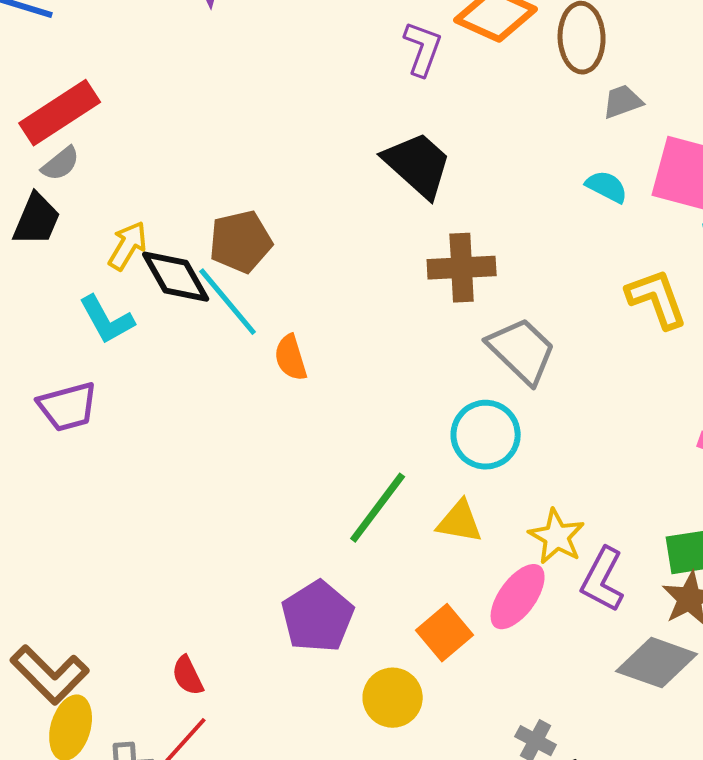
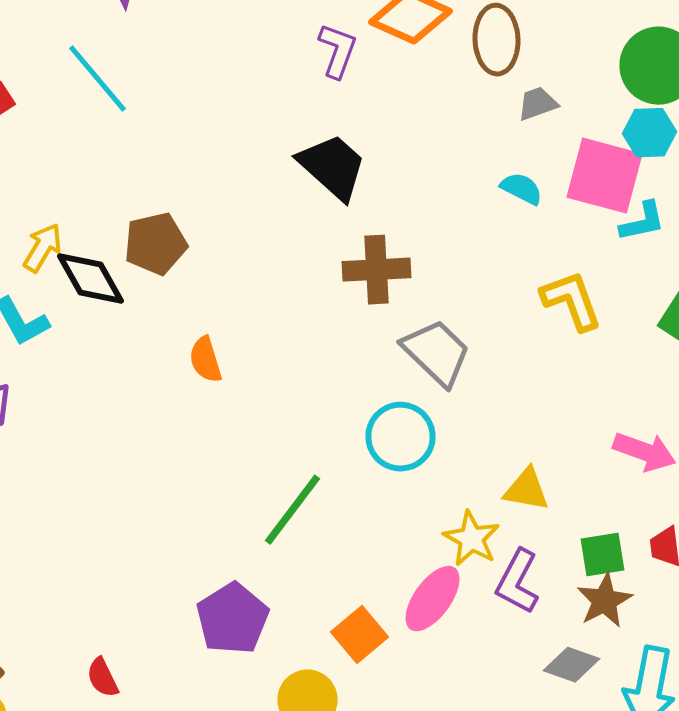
cyan line: (228, 302) -> (98, 79), moved
yellow triangle: (460, 522) -> (526, 490), moved
gray diamond: (657, 663) -> (572, 665), size x0.7

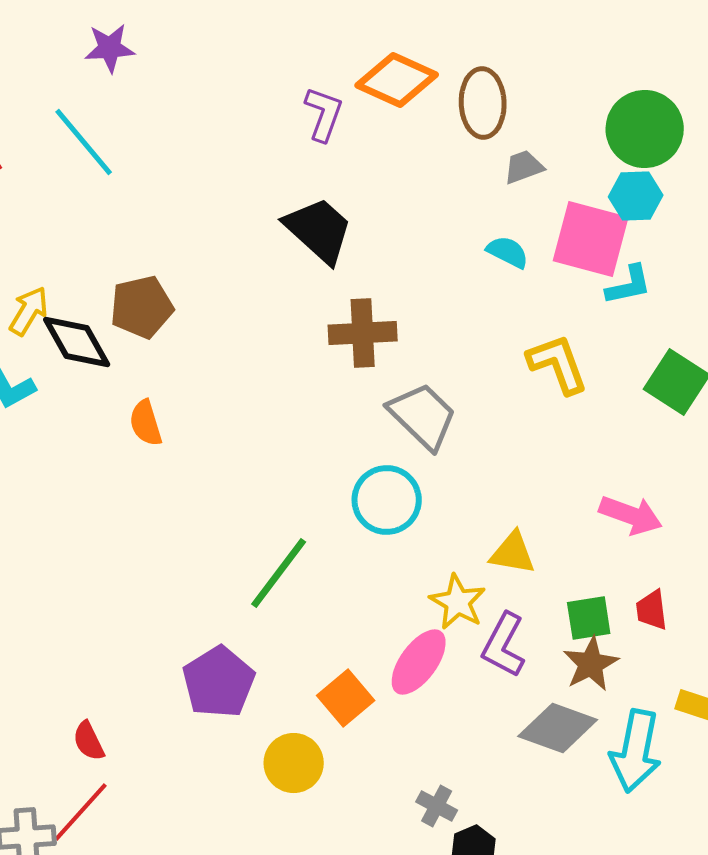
orange semicircle: (206, 360) -> (146, 423), moved
gray diamond: (572, 665) -> (558, 728), size x1.4

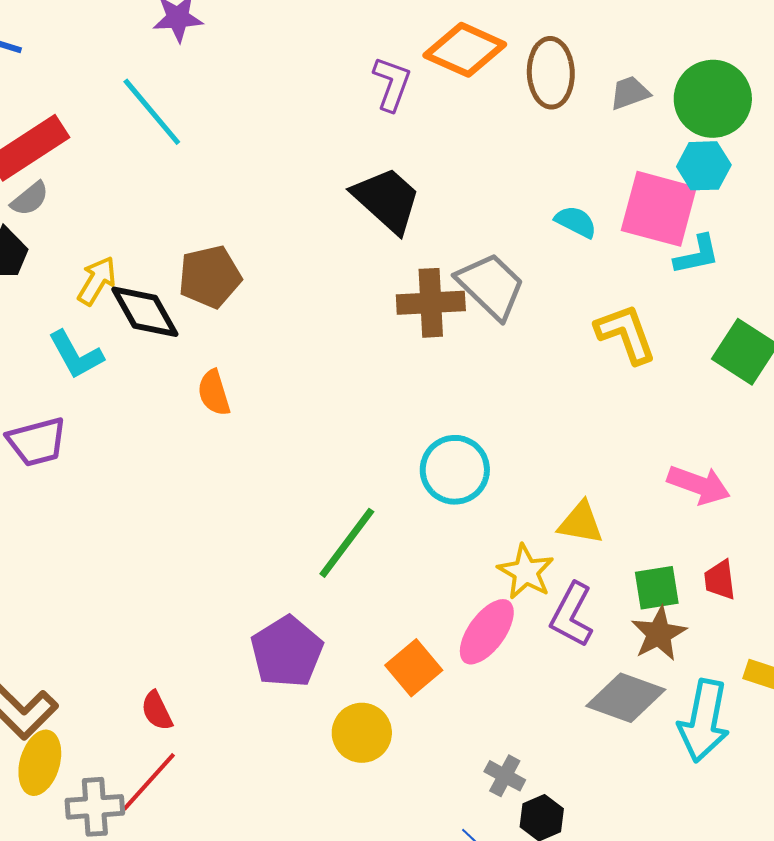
gray trapezoid: (524, 167) -> (630, 93), moved
gray trapezoid: (423, 416) -> (491, 286), moved

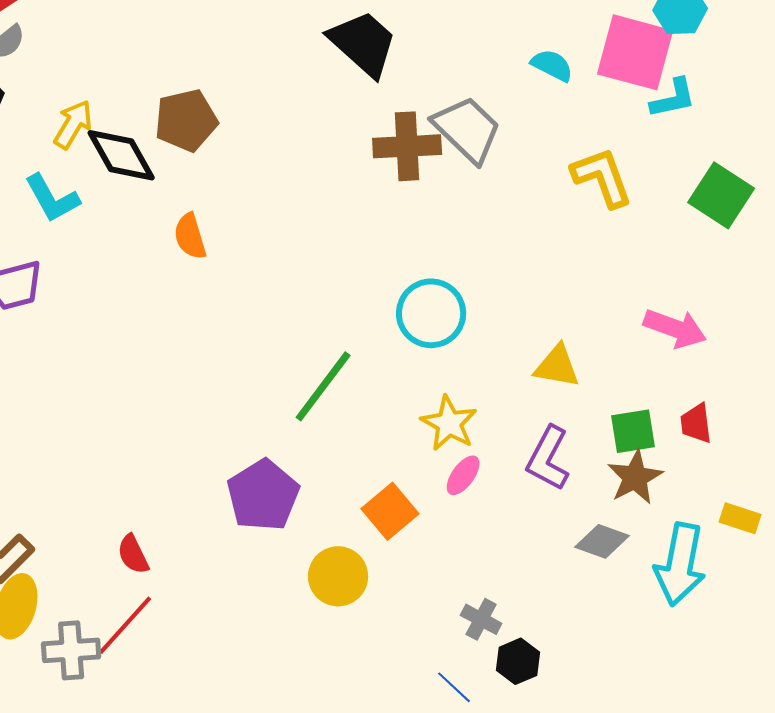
yellow star: (526, 572) -> (449, 423), moved
pink ellipse: (487, 632) -> (463, 475), size x0.6
gray diamond: (626, 698) -> (602, 541), size x0.7

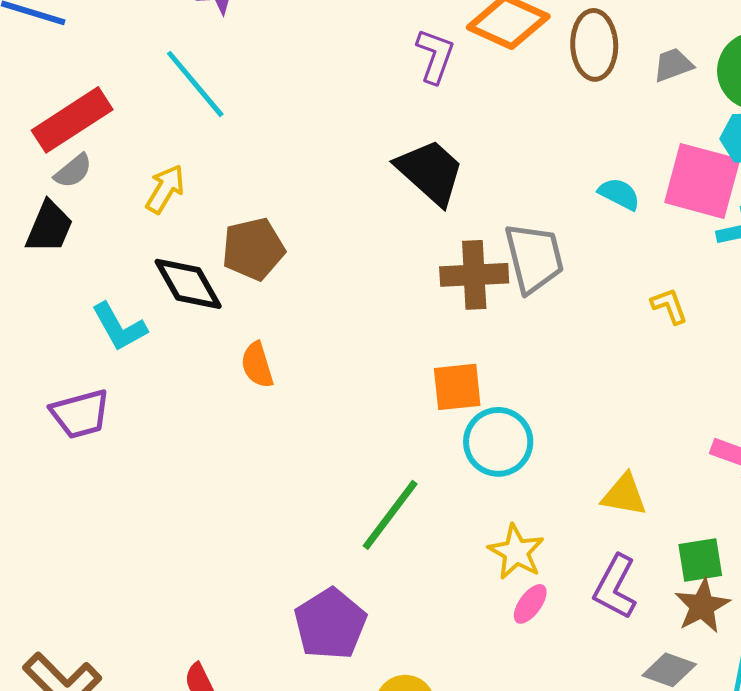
yellow arrow: (73, 124) -> (165, 189), moved
gray trapezoid: (467, 129) -> (534, 258), turned 32
yellow L-shape: (602, 177) -> (669, 306), size x0.6
orange square: (390, 511) -> (457, 387), moved, turned 34

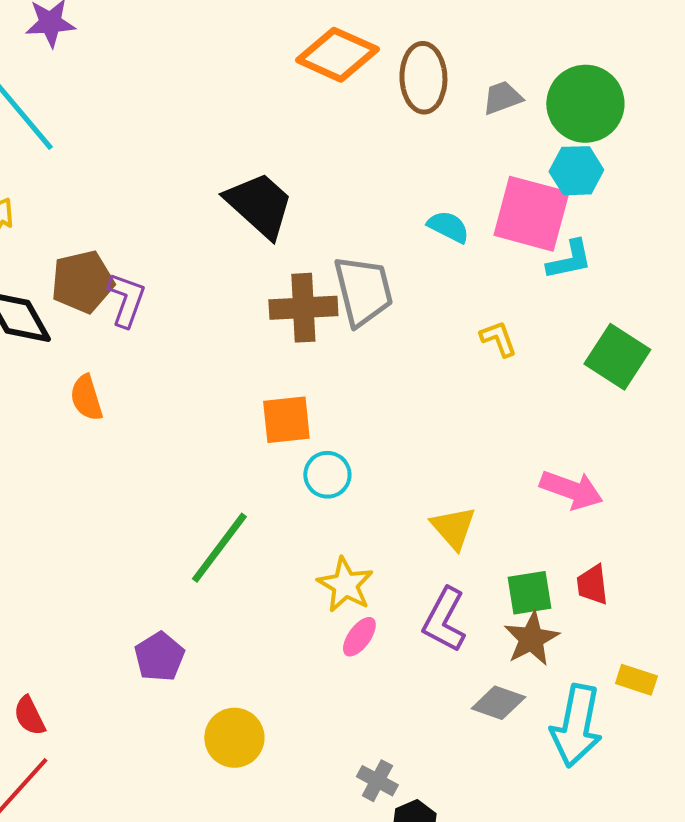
purple L-shape: (435, 56) -> (126, 300), moved
cyan circle: (498, 442) -> (327, 475), size x0.7
yellow triangle: (624, 495) -> (453, 528), turned 39
purple pentagon: (330, 624) -> (159, 657), size x0.7

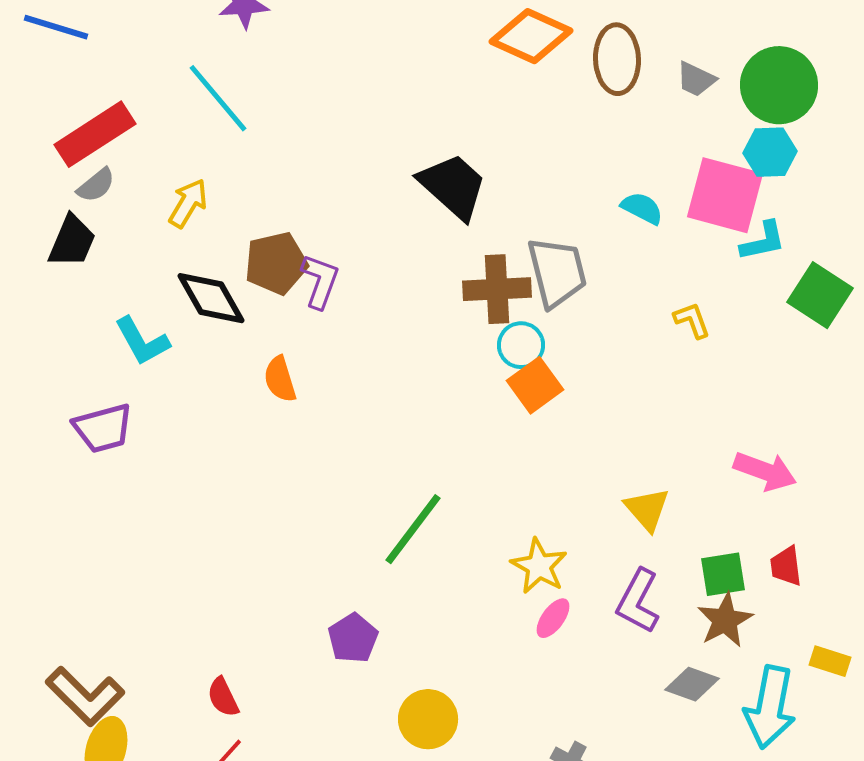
gray trapezoid: (502, 98) -> (696, 79), turned -135
green square: (617, 357) -> (820, 295), moved
orange square: (286, 420) -> (535, 385), moved, turned -30
cyan circle: (327, 475) -> (521, 345), moved

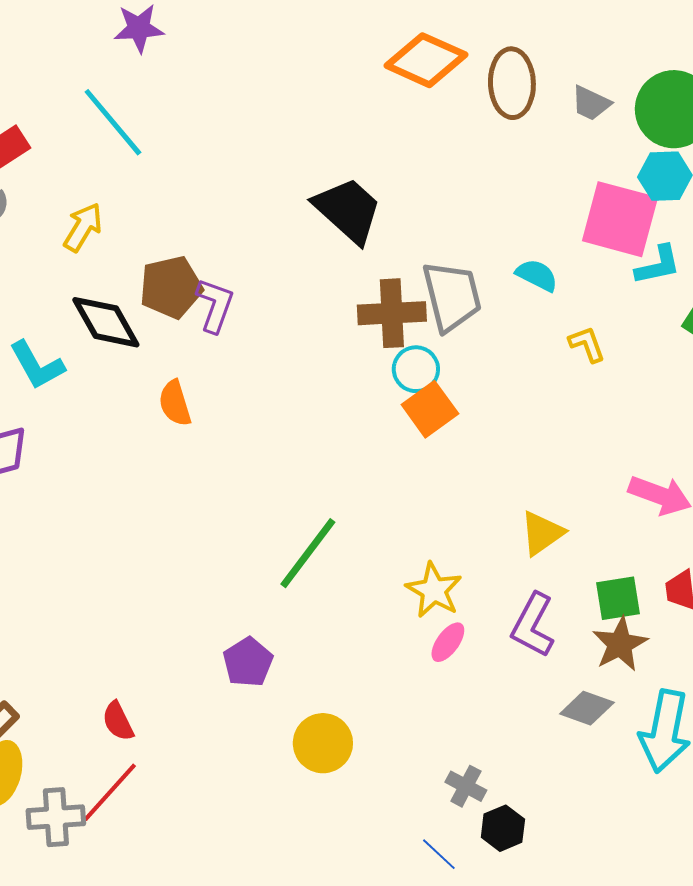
cyan semicircle: (642, 208) -> (537, 275), moved
yellow triangle: (647, 509) -> (542, 533), turned 36

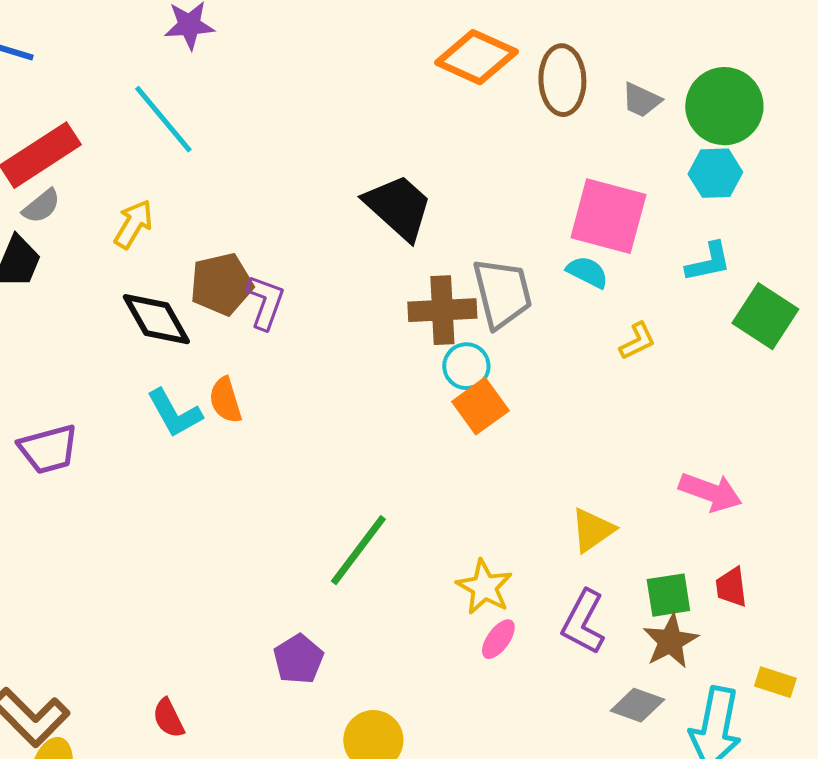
pink square: (620, 219) -> (608, 216), moved
yellow L-shape: (587, 344) -> (637, 341), turned 84
cyan L-shape: (37, 365) -> (174, 413), moved

